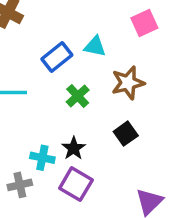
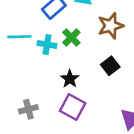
cyan cross: (42, 158) -> (47, 45), moved

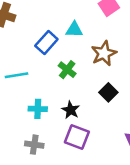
cyan cross: (47, 45) -> (38, 109), moved
gray cross: (28, 109) -> (34, 145), turned 30

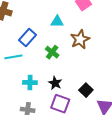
blue rectangle: (46, 43) -> (28, 37), moved
black square: (108, 92) -> (86, 90), moved

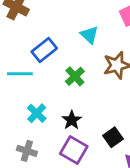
cyan triangle: (57, 22) -> (89, 35), turned 32
cyan cross: (30, 82) -> (37, 113), turned 32

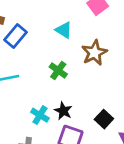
blue rectangle: (44, 50) -> (16, 36), moved
cyan cross: (37, 113) -> (40, 115), moved

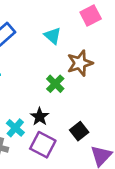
green cross: (58, 70) -> (55, 84), moved
cyan cross: (40, 115) -> (15, 128), moved

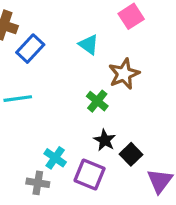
black star: (40, 117) -> (105, 140), moved

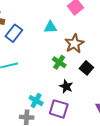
cyan triangle: (89, 45) -> (50, 27), turned -32
black square: (131, 154) -> (86, 68), moved

